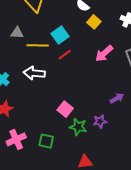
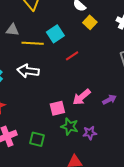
pink arrow: (104, 53) -> (81, 97), moved
red line: (65, 55) -> (72, 56), moved
pink square: (65, 109) -> (57, 108), turned 35
purple star: (100, 121) -> (90, 133), moved

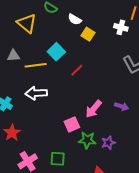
purple arrow: (109, 100) -> (122, 106), turned 56

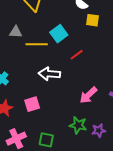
yellow square: (88, 34) -> (92, 20), turned -32
white arrow: (36, 93) -> (49, 74), moved
pink square: (72, 124) -> (32, 104), moved

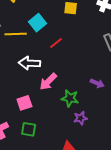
pink arrow: (88, 95) -> (48, 82), moved
pink square: (32, 104) -> (24, 103), moved
green star: (78, 125) -> (70, 98), moved

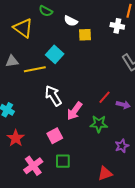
red line: (56, 43) -> (104, 97), moved
white arrow: (29, 63) -> (53, 96), turned 65
purple star: (80, 118) -> (122, 146), moved

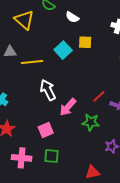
yellow square: (85, 35) -> (85, 42), moved
cyan square: (55, 54) -> (63, 50), moved
pink cross: (33, 166) -> (22, 158), turned 36

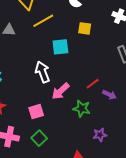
cyan square: (63, 50) -> (60, 47), moved, turned 30
yellow line: (32, 62) -> (43, 21), moved, turned -30
green square: (52, 156) -> (39, 138), turned 35

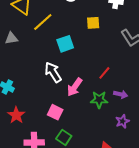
yellow square: (85, 28) -> (93, 23), moved
purple arrow: (109, 95) -> (121, 94), moved
pink square: (36, 112) -> (55, 112), turned -35

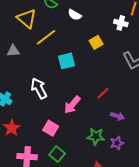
yellow square: (93, 23) -> (96, 42), turned -32
white arrow: (53, 72) -> (39, 88), moved
green star: (99, 100) -> (96, 136), moved

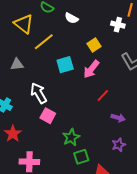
gray triangle: (13, 51) -> (17, 64), moved
pink arrow: (72, 105) -> (91, 69), moved
pink square: (51, 128) -> (48, 116), moved
green star: (96, 136) -> (71, 137), moved, turned -30
green square: (57, 154) -> (81, 157), moved, turned 35

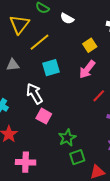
yellow triangle: (24, 24) -> (19, 24), turned 30
cyan square: (65, 65) -> (51, 68), moved

